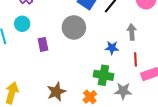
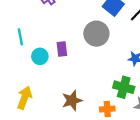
cyan circle: (22, 24) -> (40, 56), moved
orange cross: (90, 97) -> (107, 109), turned 32

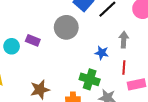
purple rectangle: (62, 49) -> (33, 40), turned -64

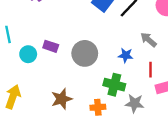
gray circle: (66, 27) -> (85, 53), moved
gray arrow: (124, 40) -> (149, 40), turned -49

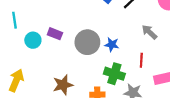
blue star: (126, 55) -> (112, 45), moved
red line: (151, 70) -> (141, 60), moved

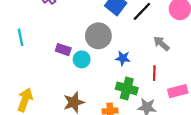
cyan circle: (33, 40) -> (82, 59), moved
gray circle: (87, 42) -> (98, 36), moved

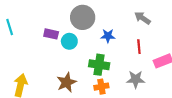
green cross: (127, 88) -> (99, 65), moved

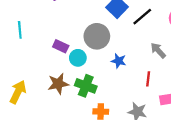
green cross: (99, 65) -> (86, 86), moved
brown star: (67, 82) -> (58, 84), moved

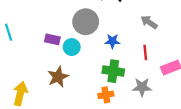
green cross: (86, 86) -> (113, 71), moved

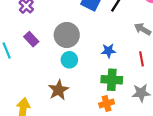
gray circle: (86, 22) -> (67, 35), moved
purple rectangle: (52, 39) -> (31, 39), moved, turned 40

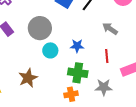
cyan circle: (69, 60) -> (50, 50), moved

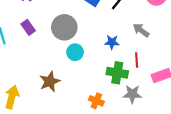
blue star: (77, 46) -> (112, 42), moved
green cross: (78, 73) -> (117, 73), moved
orange cross: (71, 94) -> (96, 101), turned 32

